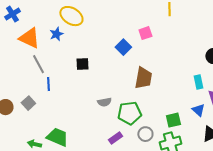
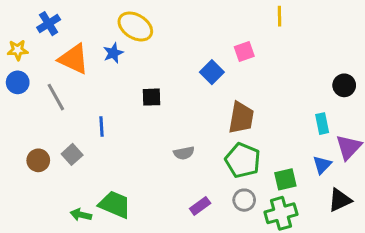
gray line: (38, 64) -> (56, 97), moved
blue triangle: (198, 110) -> (322, 165), turned 32
green pentagon: (129, 113) -> (243, 160), moved, turned 30

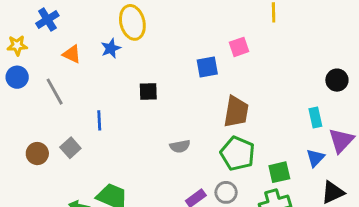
yellow ellipse: (135, 26) -> (132, 22), turned 44
orange triangle: (74, 59) -> (72, 54), size x0.6
blue square: (212, 72) -> (207, 67), turned 35
gray circle: (244, 200) -> (226, 192), moved

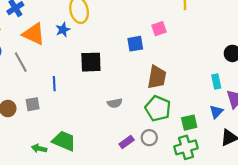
orange triangle: (72, 54) -> (34, 34), size x1.6
black square: (148, 92) -> (91, 62), size x1.5
gray square: (70, 148) -> (33, 104), turned 32

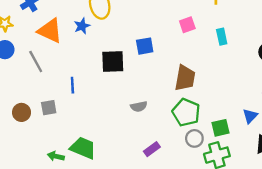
blue square: (135, 44) -> (145, 46), moved
cyan rectangle: (216, 81) -> (222, 37), moved
gray circle: (149, 138) -> (194, 138), moved

